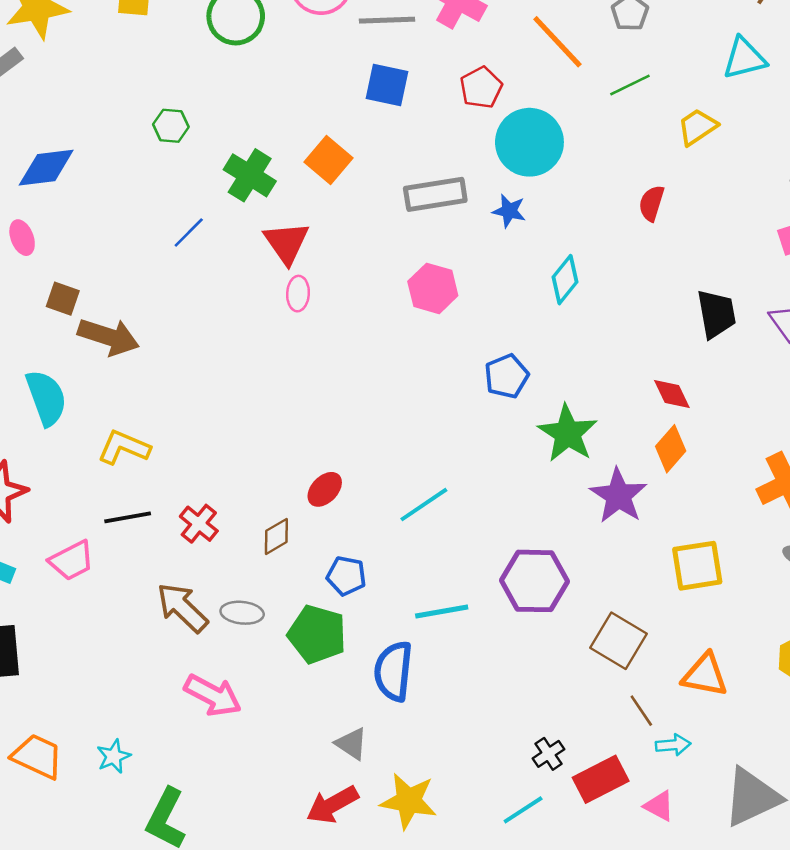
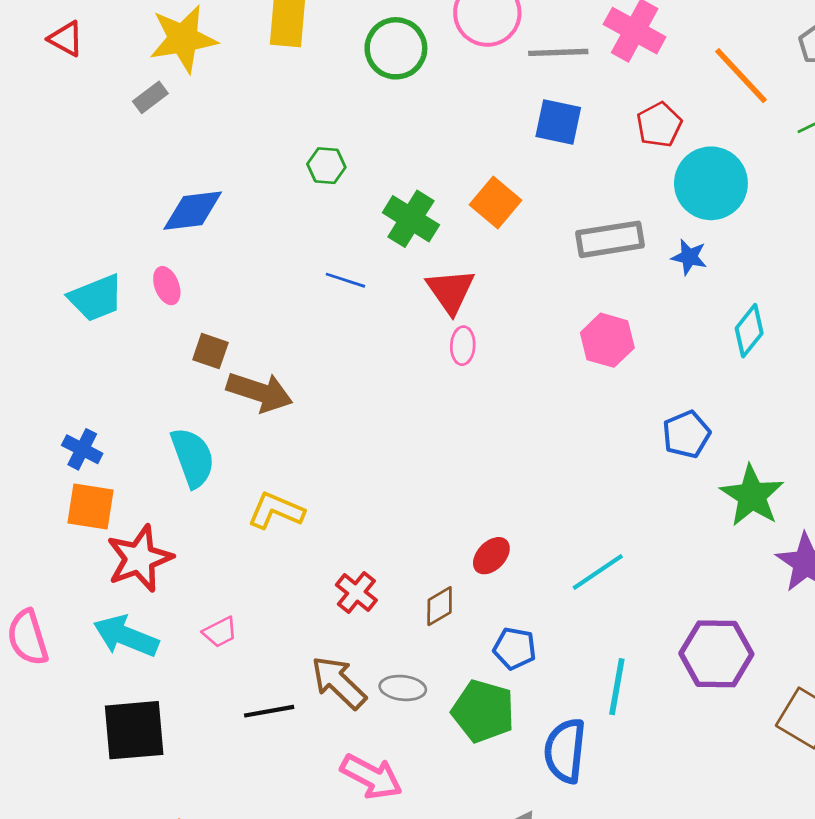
blue line: (189, 232) -> (345, 280), turned 63
black line: (128, 517) -> (269, 711), moved
pink trapezoid: (72, 561) -> (220, 632), size x0.7
cyan line: (442, 611) -> (617, 687), turned -70

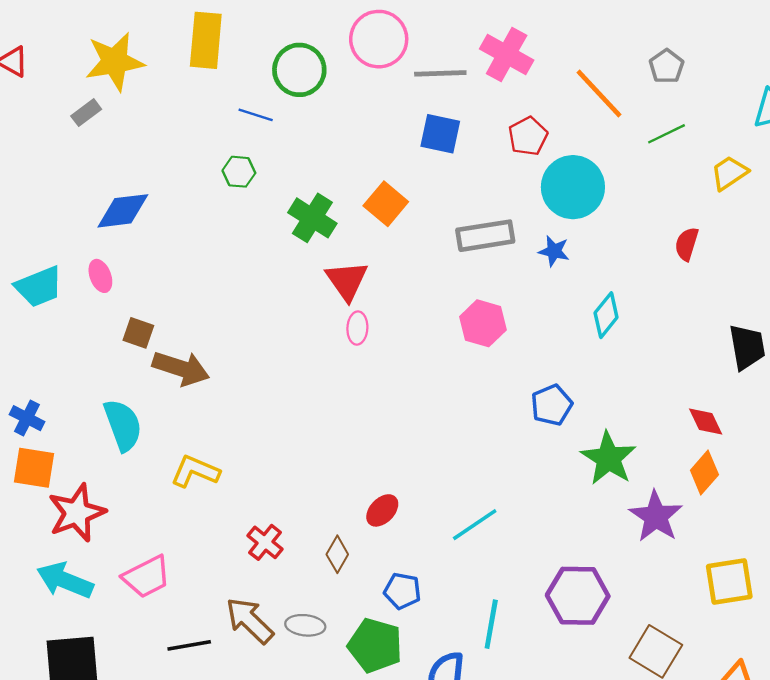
blue line: (345, 280) -> (256, 115), moved
brown diamond: (440, 606) -> (337, 554), turned -30
pink trapezoid: (220, 632) -> (147, 577), size x1.6

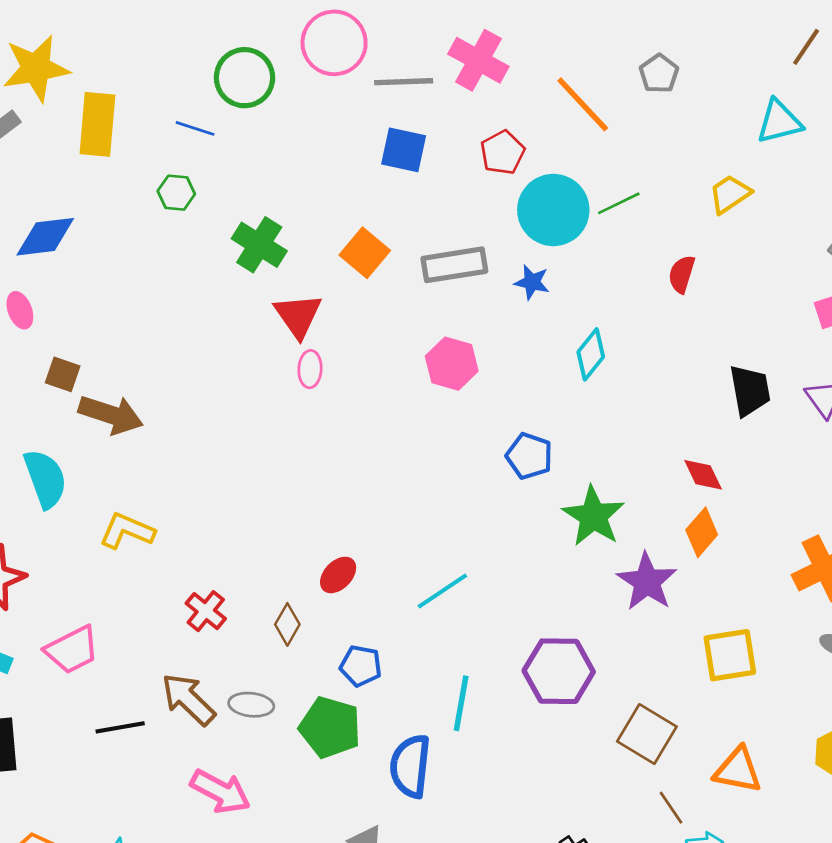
yellow rectangle: (206, 40) -> (97, 124), moved
green line: (666, 134) -> (619, 203), moved
orange square: (386, 204) -> (365, 253), moved
blue pentagon: (552, 405) -> (529, 456), turned -30

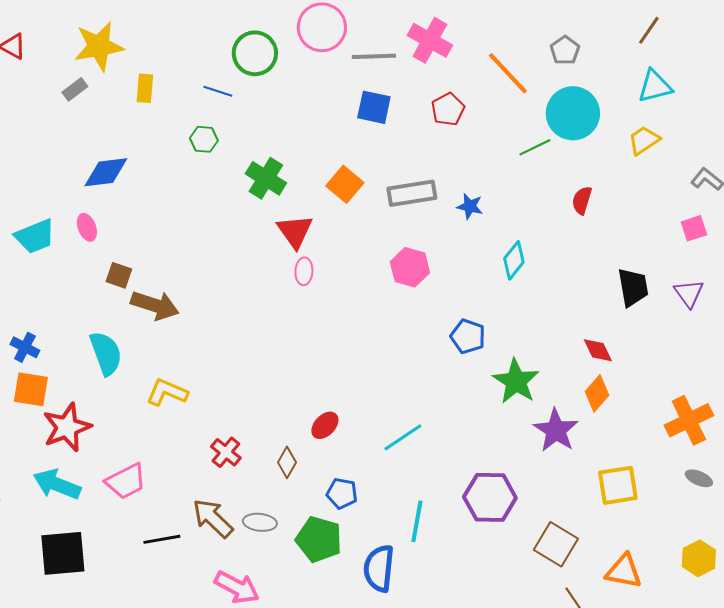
brown line: (806, 47) -> (649, 30), moved
yellow rectangle: (97, 124) -> (145, 88), size x0.6
yellow trapezoid: (730, 194) -> (644, 140), moved
cyan circle: (553, 210) -> (573, 113), moved

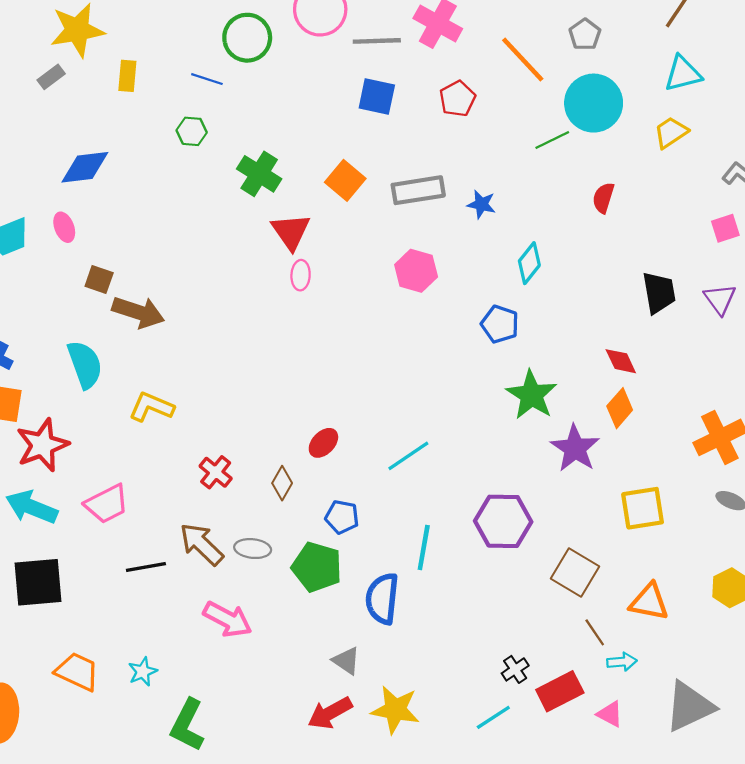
blue pentagon: (468, 336) -> (500, 324), moved

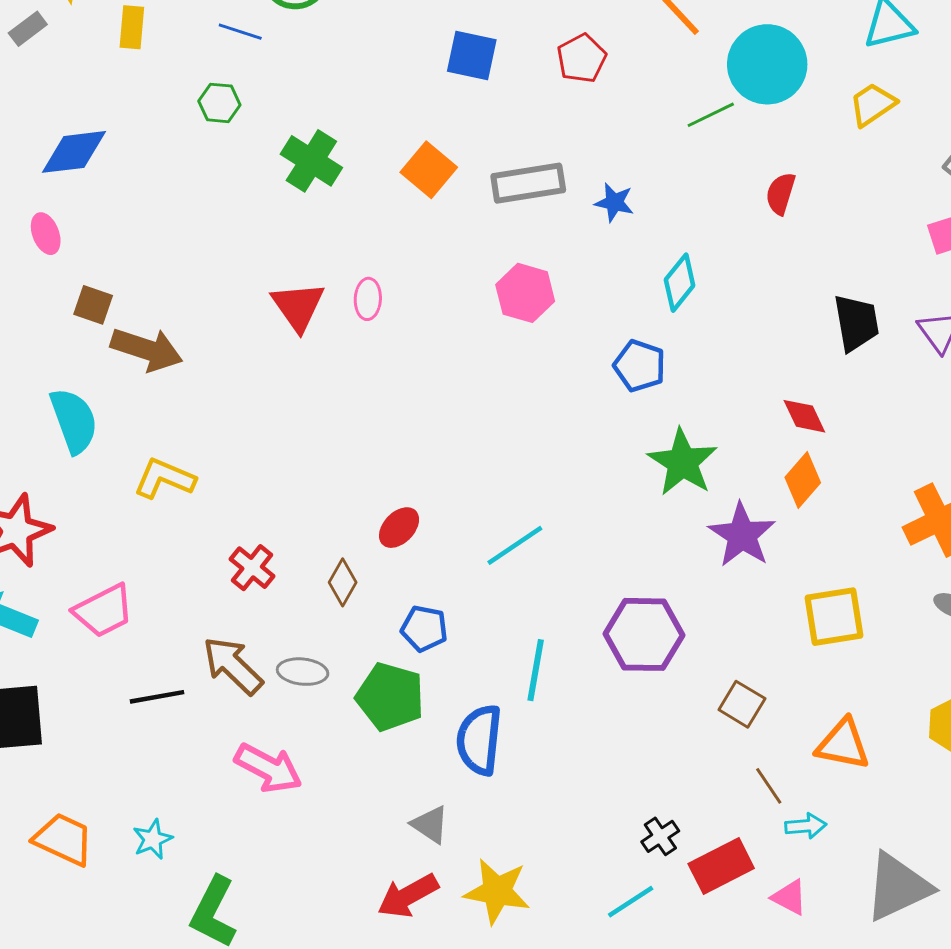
red triangle: (291, 232) -> (298, 306), moved
brown square: (575, 572) -> (742, 704), size x0.7

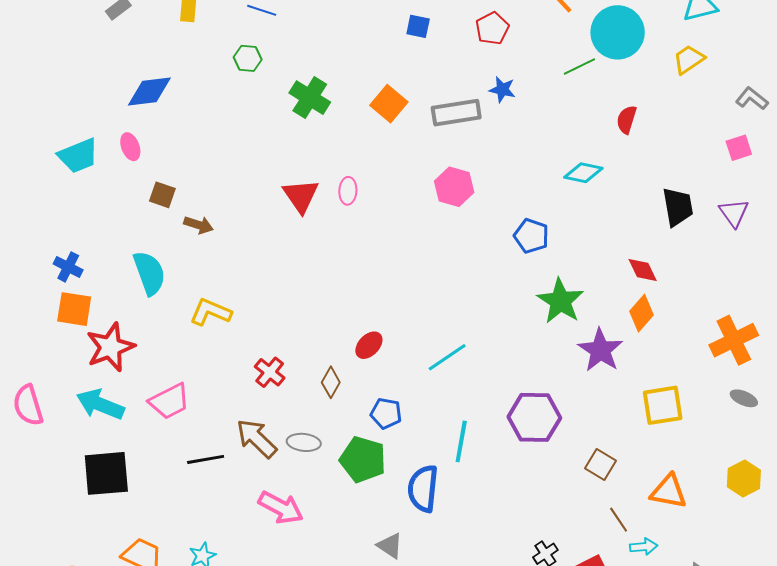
blue square: (472, 55) -> (418, 26), size x0.7
blue star: (614, 202) -> (502, 90), moved
cyan diamond: (680, 283) -> (583, 173), moved, turned 63
brown arrow: (147, 349) -> (198, 225), size x0.6

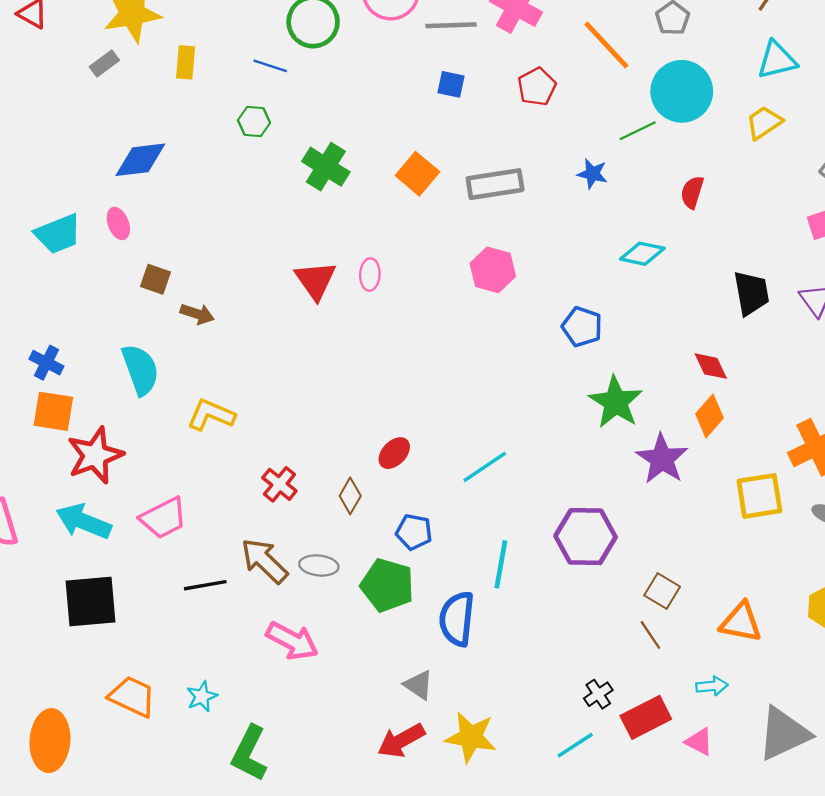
blue star: (502, 90) -> (592, 174), moved
yellow square: (663, 405) -> (759, 496), moved
brown line: (619, 520) -> (650, 635), moved

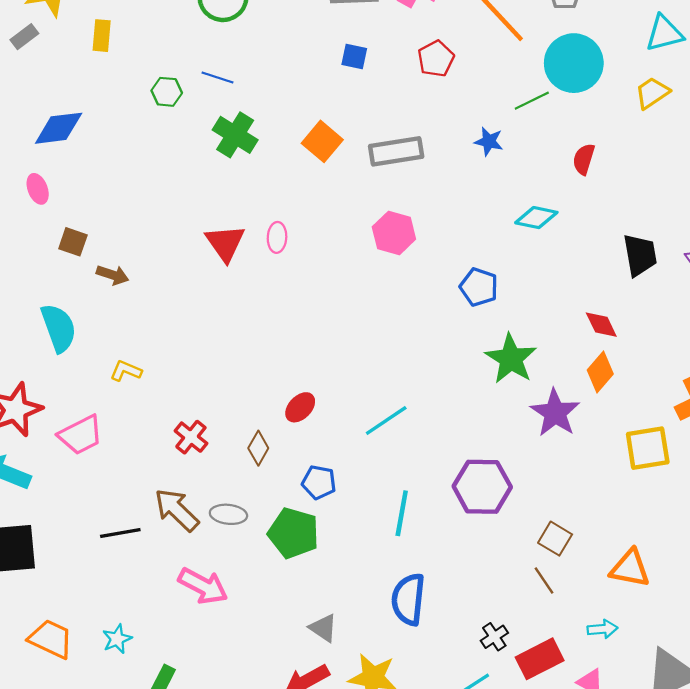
blue line: (270, 66) -> (217, 77), moved
yellow L-shape: (211, 415) -> (126, 371), size x0.7
pink trapezoid: (164, 518) -> (81, 435), moved
blue semicircle: (457, 619) -> (408, 599), moved

